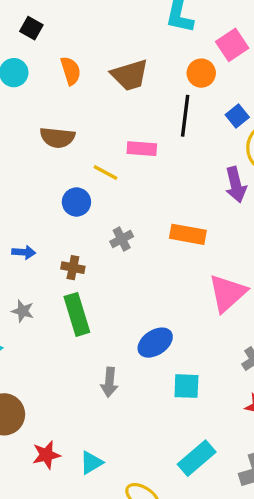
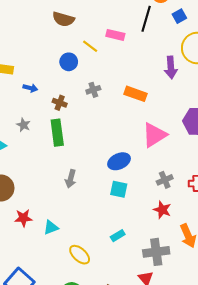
blue square: (237, 116) -> (179, 16), moved
blue ellipse: (155, 343) -> (119, 161), moved
cyan rectangle: (197, 458) -> (118, 236), size x0.6

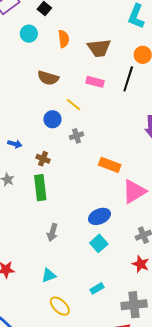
pink rectangle: (115, 35) -> (95, 82), moved
gray cross: (93, 90) -> (77, 136), moved
orange rectangle: (136, 94) -> (110, 165), moved
cyan square: (119, 189) -> (99, 243), turned 36
cyan triangle: (51, 227) -> (49, 275), moved

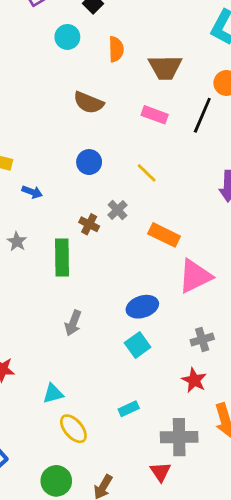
yellow line: (73, 105) -> (147, 173), moved
gray cross: (77, 136) -> (117, 210), moved, turned -32
brown cross: (43, 159) -> (89, 224), moved
cyan triangle: (49, 275) -> (53, 394), moved

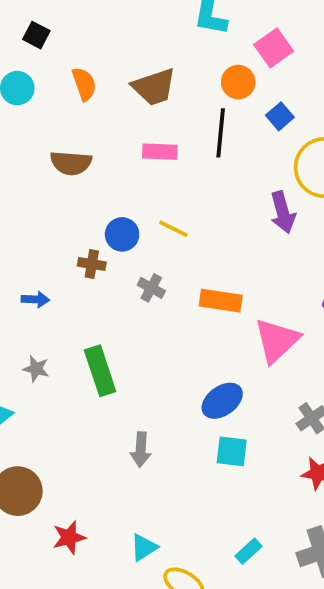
blue circle: (89, 162) -> (122, 234), moved
brown cross: (89, 224) -> (92, 264), moved
cyan square: (138, 345) -> (232, 451), turned -30
cyan rectangle: (129, 409) -> (248, 551), moved

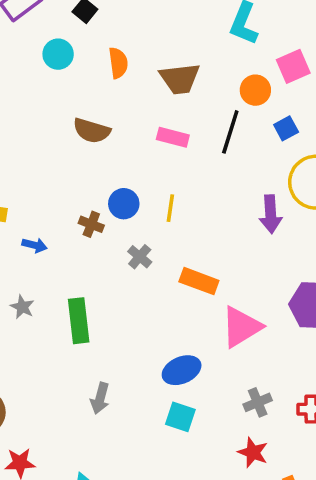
yellow line: (173, 229) -> (170, 208), turned 60

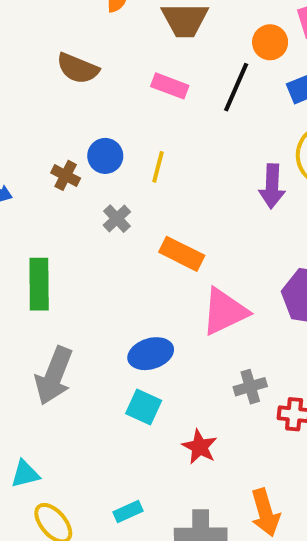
gray arrow: (100, 398) -> (54, 376), size x1.6
gray cross: (258, 402) -> (250, 387), moved
red star: (253, 452) -> (200, 447), moved

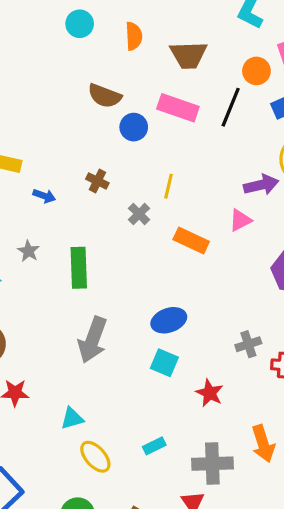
pink rectangle: (170, 86) -> (178, 108), size x1.4
blue circle: (105, 156) -> (134, 127), moved
yellow line: (158, 167) -> (168, 186), moved
purple arrow: (272, 186) -> (261, 185), turned -104
pink triangle: (225, 312) -> (240, 220), moved, size x0.6

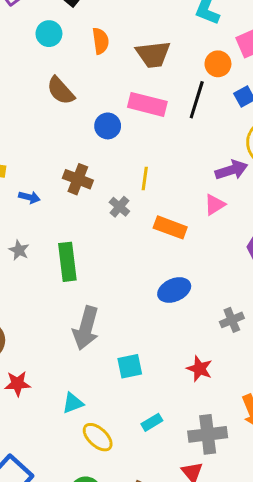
brown semicircle: (105, 96) -> (61, 91), moved, turned 32
brown cross: (97, 181) -> (78, 179), size x1.4
blue ellipse: (169, 320) -> (174, 290), moved
cyan square: (164, 363) -> (130, 366), moved, turned -30

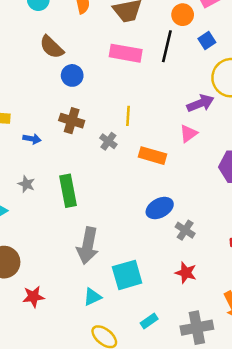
blue circle: (108, 126) -> (72, 75), moved
gray cross: (232, 320) -> (185, 230), moved, turned -30
cyan square: (130, 366) -> (127, 275), size x1.4
cyan triangle: (73, 403) -> (92, 297), moved

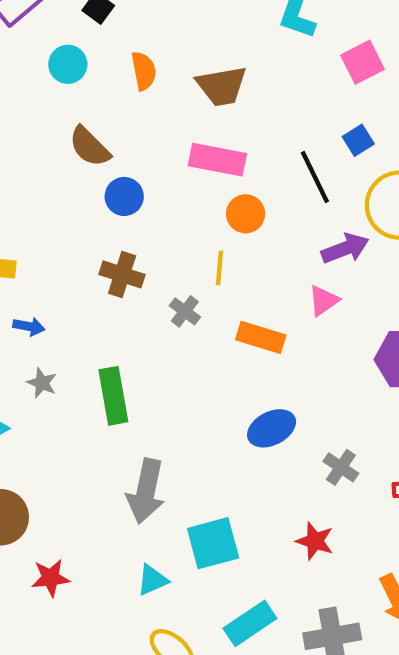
orange circle: (183, 15) -> (246, 214), moved
black line: (167, 46) -> (315, 177), moved, turned -40
blue arrow: (32, 139) -> (29, 327), moved
gray cross: (185, 230) -> (341, 467), moved
cyan rectangle: (149, 321) -> (250, 623), size x1.6

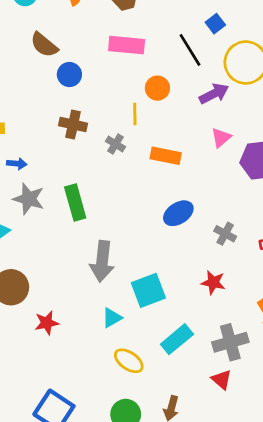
orange circle: (246, 214) -> (157, 88), moved
pink triangle: (324, 301) -> (221, 138), moved
gray star: (42, 383) -> (29, 199), size x1.6

